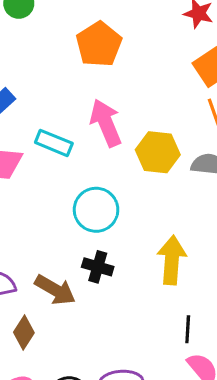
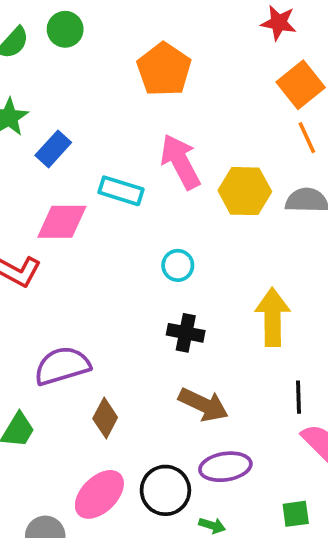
cyan circle: (96, 210) -> (178, 265), size x0.6
brown arrow: (55, 290) -> (203, 405), moved

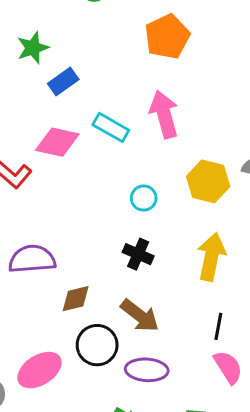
yellow hexagon: (245, 191) -> (208, 181), moved
brown diamond: (105, 418) -> (76, 299), moved, turned 36
black circle: (165, 490) -> (97, 345), moved

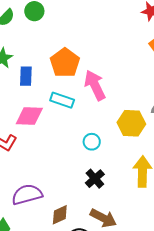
orange pentagon: (167, 36) -> (65, 63), moved
blue rectangle: (63, 81) -> (26, 76), turned -42
black cross: (138, 254) -> (95, 179), turned 36

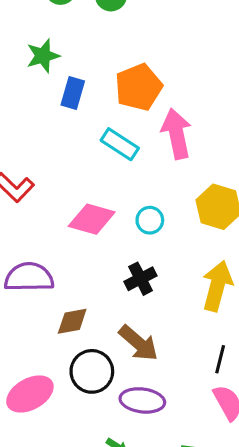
pink diamond: (29, 116) -> (92, 219), moved

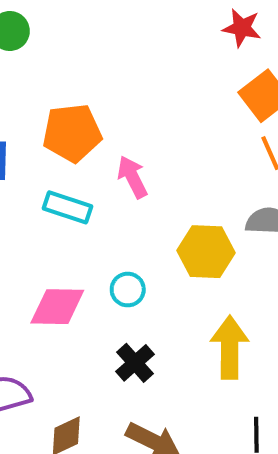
orange pentagon: (138, 87) -> (72, 133), turned 30
pink arrow: (176, 134) -> (132, 177), size x0.7

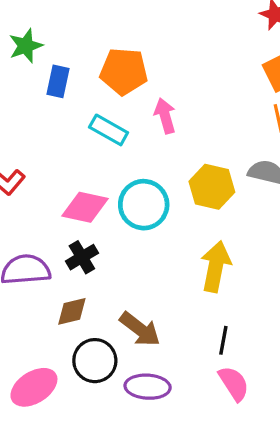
cyan circle: (128, 290) -> (144, 205), size x1.8
black cross: (135, 363) -> (82, 257), moved

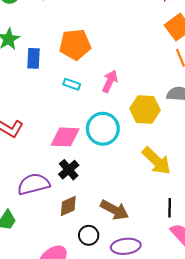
pink arrow: (165, 116) -> (110, 81), moved, turned 50
cyan rectangle: (109, 130) -> (72, 84), size x0.7
yellow arrow: (216, 267) -> (156, 161), turned 132
black circle: (95, 361) -> (89, 235), size x0.7

